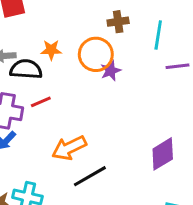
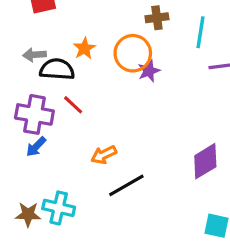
orange star: (51, 50) -> (84, 48), turned -30
red line: (41, 102) -> (73, 105), turned 66
orange arrow: (69, 148) -> (104, 155), size x0.7

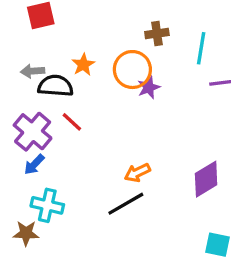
purple cross: (34, 114) -> (33, 132), turned 30
orange arrow: (104, 155) -> (137, 173), moved
cyan cross: (59, 208) -> (47, 205), moved

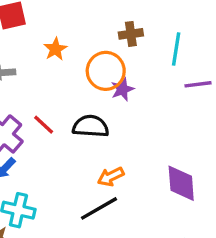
orange star: (83, 65) -> (55, 49), moved
black semicircle: (55, 86) -> (91, 126), moved
purple diamond: (206, 179) -> (181, 183), turned -63

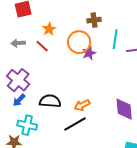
cyan line: (176, 49) -> (115, 39), moved
red line: (44, 125) -> (42, 46), moved
black semicircle: (91, 126) -> (50, 101), moved

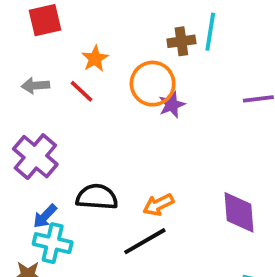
cyan line: (115, 39) -> (210, 32), moved
blue arrow: (19, 100) -> (45, 216), moved

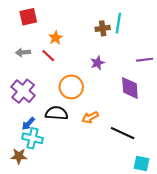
orange circle: (153, 84) -> (71, 87), moved
purple diamond: (239, 212) -> (130, 88), moved
black line: (145, 241) -> (123, 133), moved, turned 55

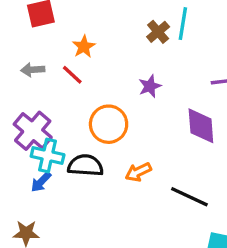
brown cross: (103, 28) -> (158, 32), turned -32
cyan cross: (32, 138) -> (48, 156), moved

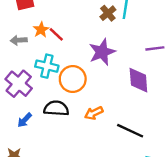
orange star: (84, 47) -> (41, 30), moved
red line: (72, 75) -> (56, 34), moved
purple star: (150, 86) -> (102, 52), size x1.6
cyan cross: (48, 156) -> (47, 66), moved

